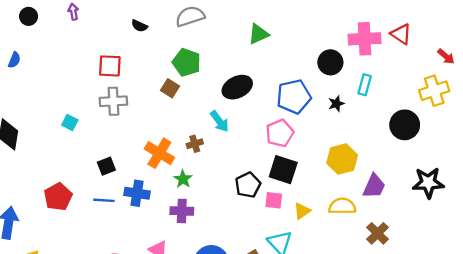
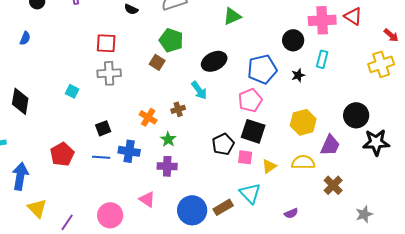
black circle: (405, 125) -> (356, 115), moved
orange cross: (159, 153) -> (148, 117), size x0.7

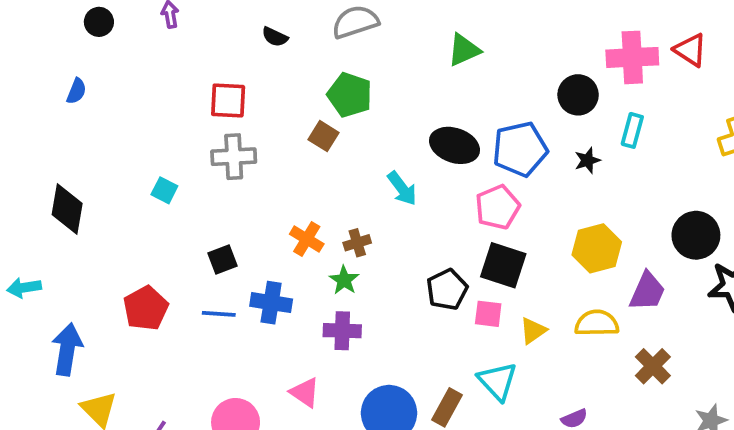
black ellipse: (214, 61) -> (455, 145), moved, turned 45
brown cross: (178, 109) -> (357, 243), moved
brown rectangle: (223, 207) -> (447, 407), turned -30

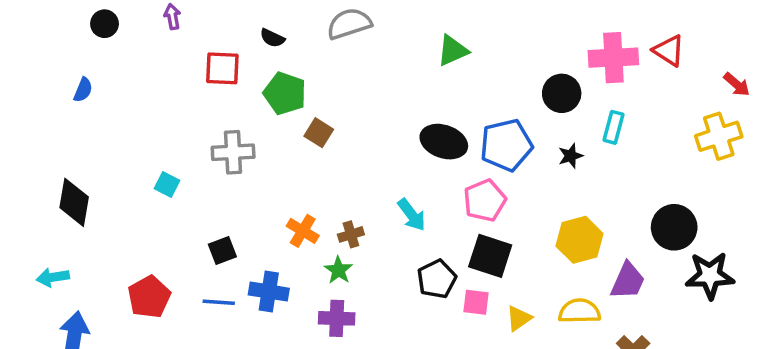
green pentagon: (350, 95) -> (285, 93), moved
red square: (228, 100) -> (222, 68), moved
cyan arrow: (402, 188) -> (412, 215), moved
cyan arrow: (24, 288) -> (53, 277), moved

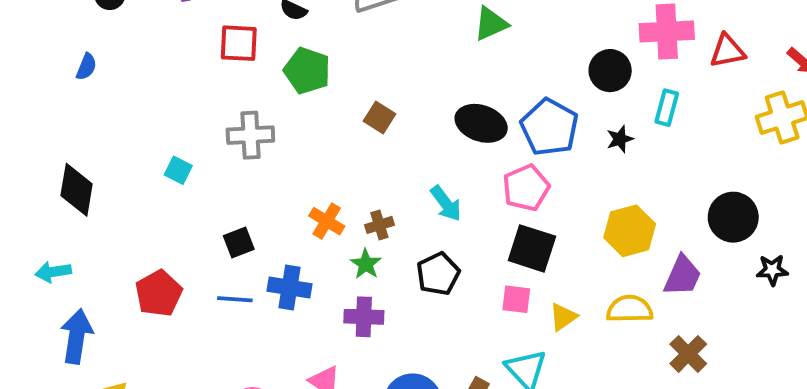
red triangle: (669, 51) -> (727, 51), moved, turned -44
brown square: (319, 133) -> (379, 117), moved
blue pentagon: (506, 145) -> (549, 127), turned -30
black star: (710, 275) -> (772, 270), size x0.6
black pentagon: (437, 279) -> (438, 274), moved

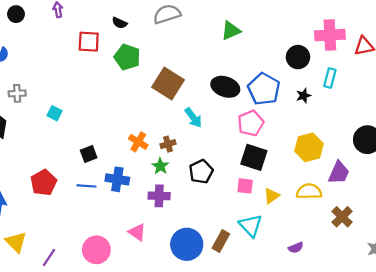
brown square: (379, 117) -> (168, 83), size x1.8
gray cross: (250, 135) -> (17, 93), moved, size x0.7
cyan arrow: (446, 203) -> (193, 118), moved

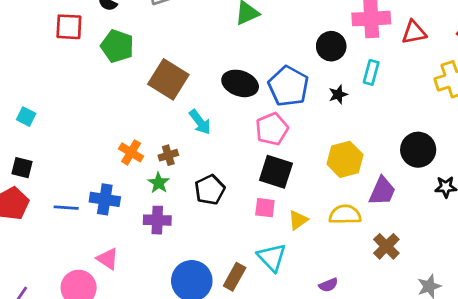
black square: (89, 154) -> (22, 168), moved, turned 35
pink triangle: (137, 232) -> (108, 259), moved

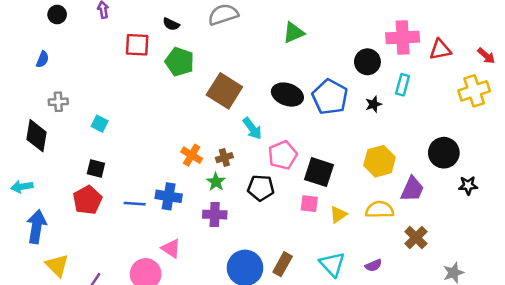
pink pentagon: (272, 129) -> (283, 155), moved
black pentagon: (210, 190) -> (261, 188), turned 30
cyan triangle: (272, 257) -> (332, 264), moved
purple semicircle: (328, 285) -> (374, 265), moved

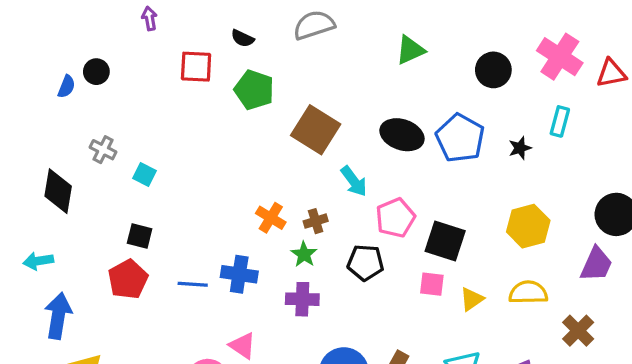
black circle: (57, 14) -> (96, 72), moved
pink cross: (403, 38) -> (560, 57), turned 36
black circle: (367, 62) -> (493, 70), moved
gray cross: (58, 102) -> (103, 150), moved, turned 30
purple trapezoid: (412, 189) -> (596, 264), moved

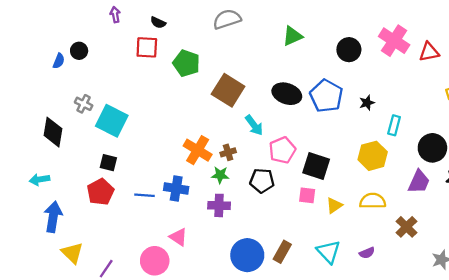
black semicircle: (243, 38) -> (158, 23), moved
cyan rectangle: (560, 121) -> (394, 125), moved
cyan square: (145, 175) -> (112, 121), size x2.0
orange cross: (271, 218) -> (198, 150), size x1.4
green star: (304, 254) -> (220, 175), turned -30

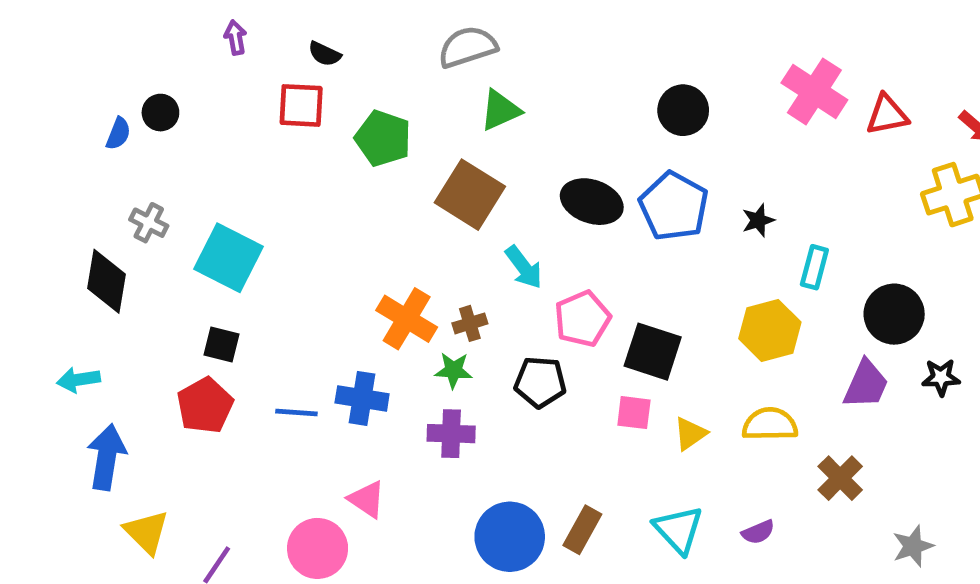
green triangle: (292, 36) -> (500, 110), moved
black circle: (349, 50) -> (683, 110), moved
gray cross: (84, 104) -> (149, 223), moved

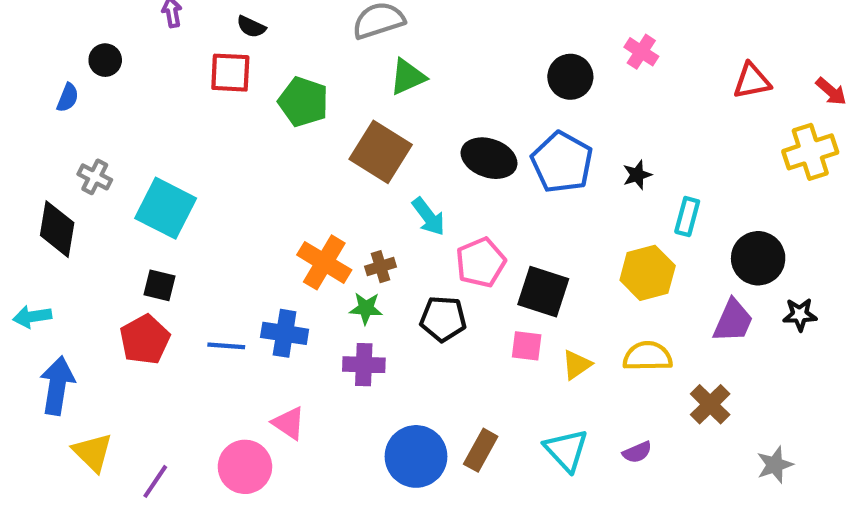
pink cross: (814, 91) -> (641, 52), moved, size x0.6
black circle: (160, 113) -> (105, 60), moved

